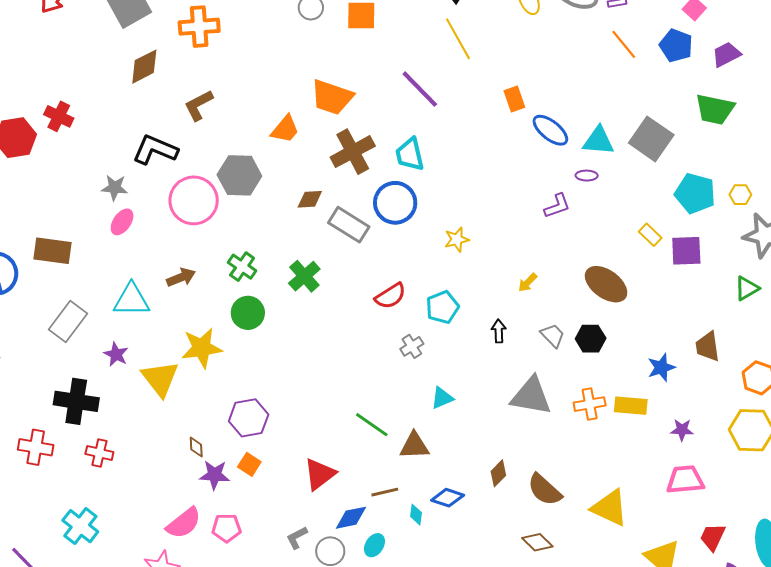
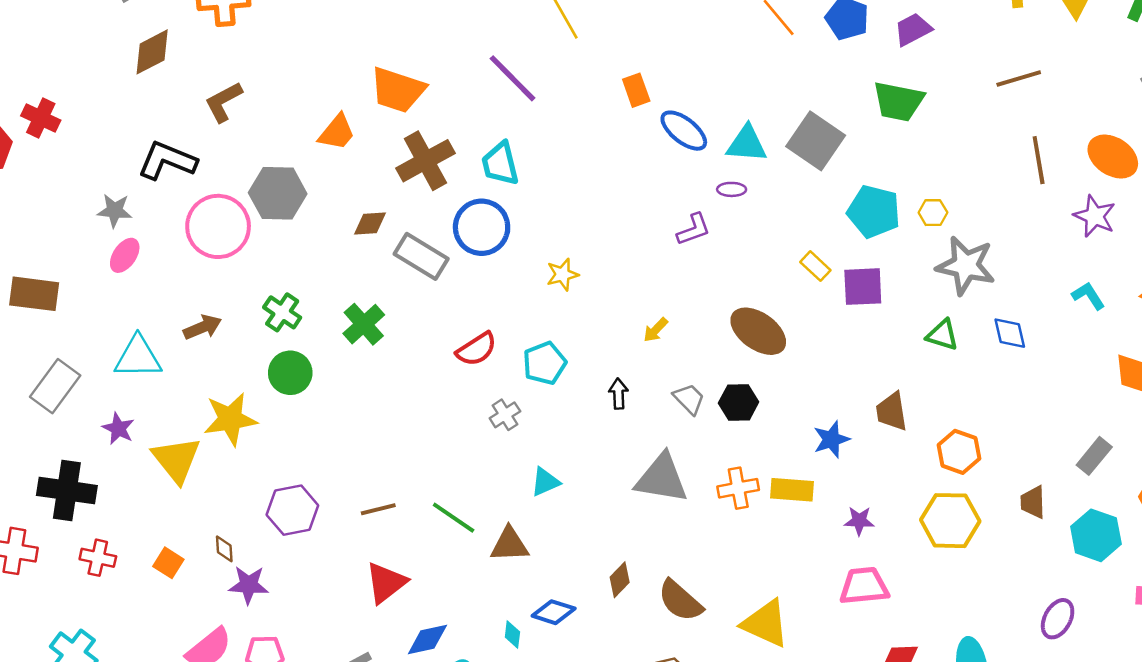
green triangle: (747, 288) -> (942, 335), turned 48
orange square: (249, 464) -> (168, 563), moved
brown line: (385, 492) -> (378, 509), moved

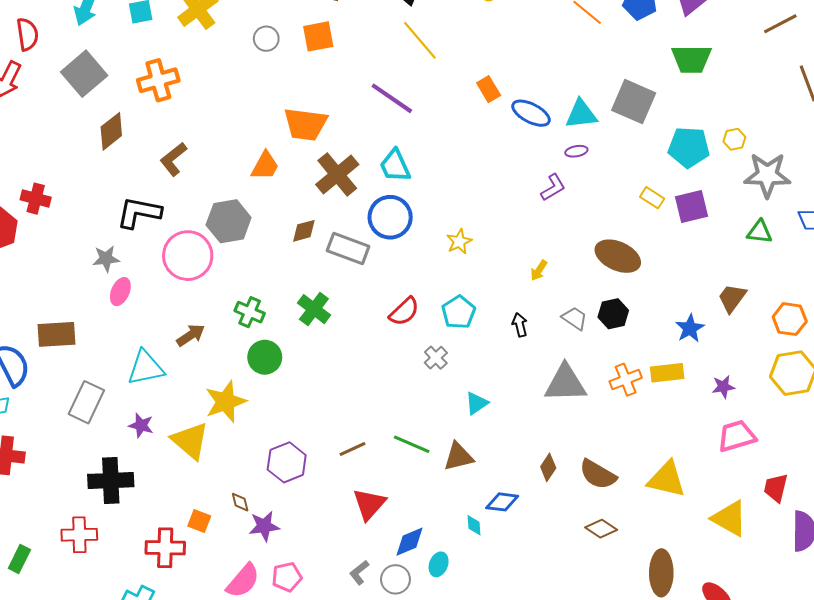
brown trapezoid: (892, 412) -> (732, 298), turned 56
red cross: (98, 558) -> (165, 548), moved, size x1.4

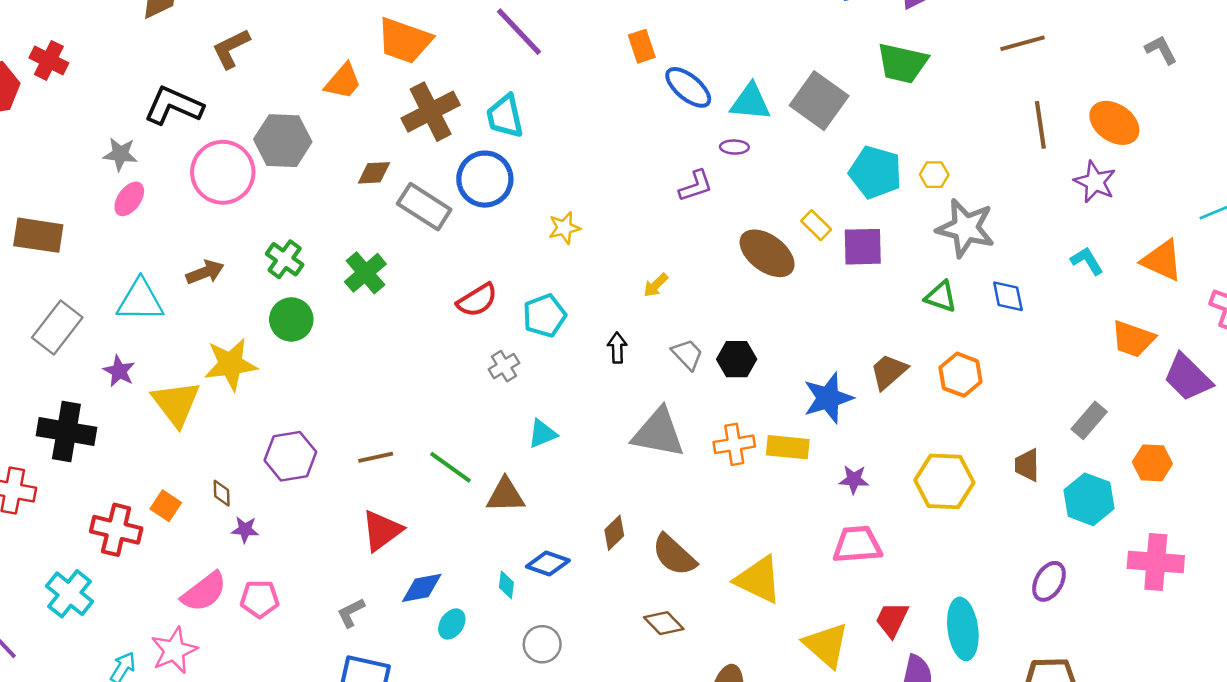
brown ellipse: (618, 256) -> (767, 253), moved
orange hexagon: (790, 319) -> (961, 375), moved
blue star: (690, 328) -> (828, 398), size x1.4
purple star: (264, 526) -> (245, 530), size x0.7
gray circle: (395, 579) -> (542, 644), moved

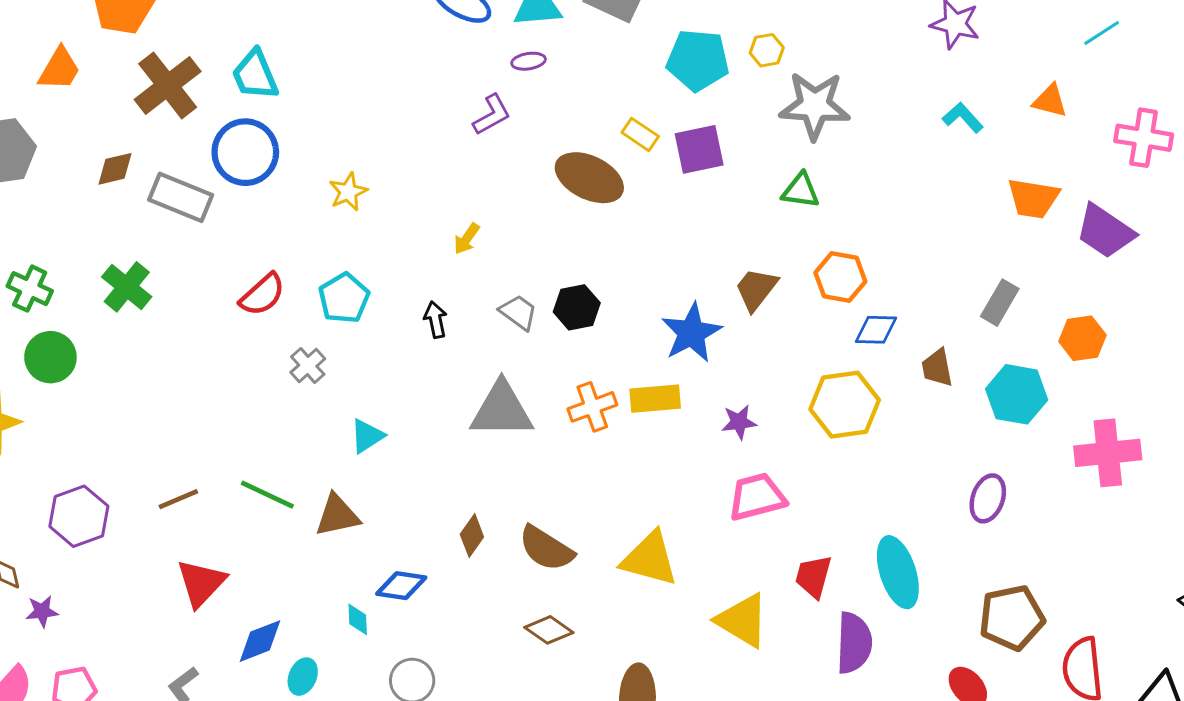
orange triangle: (1162, 260) -> (1050, 101), size x0.7
blue diamond: (1008, 296) -> (876, 330), moved, turned -66

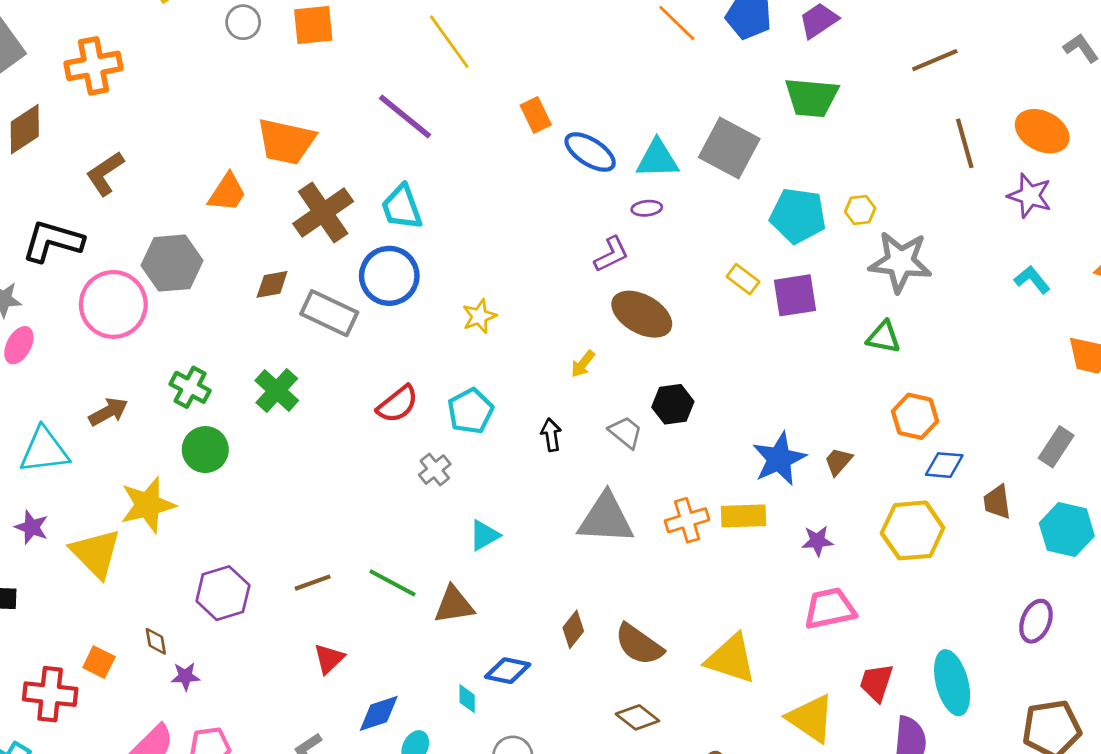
brown ellipse: (589, 178) -> (642, 314), moved
brown trapezoid: (756, 289) -> (838, 461), moved, size x0.7
black hexagon: (577, 307) -> (673, 404), moved
red triangle: (201, 583) -> (329, 659), size x0.7

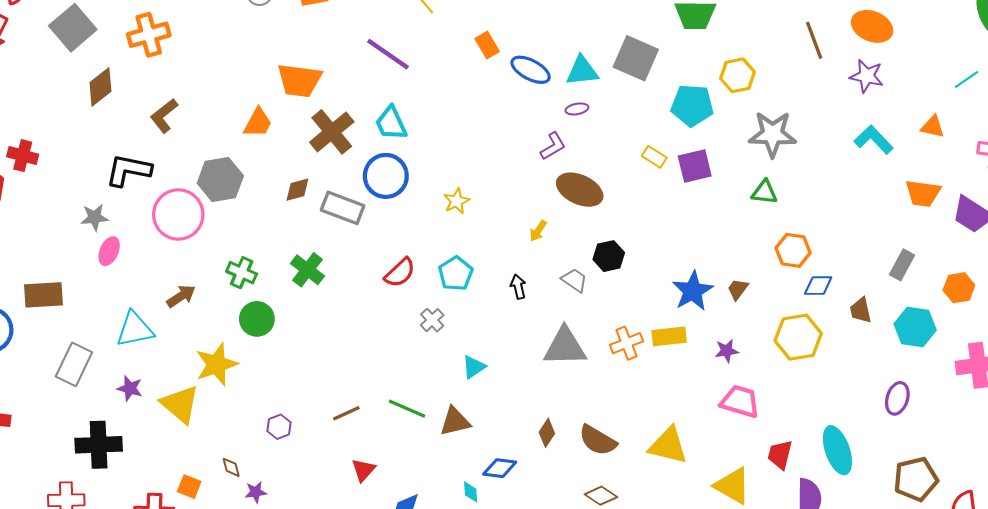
yellow hexagon: (860, 210) -> (738, 75), moved, size x1.5
cyan L-shape: (1032, 280) -> (874, 140), size x1.4
purple hexagon: (223, 593) -> (279, 427), size x0.6
pink trapezoid: (830, 609) -> (740, 401), turned 33

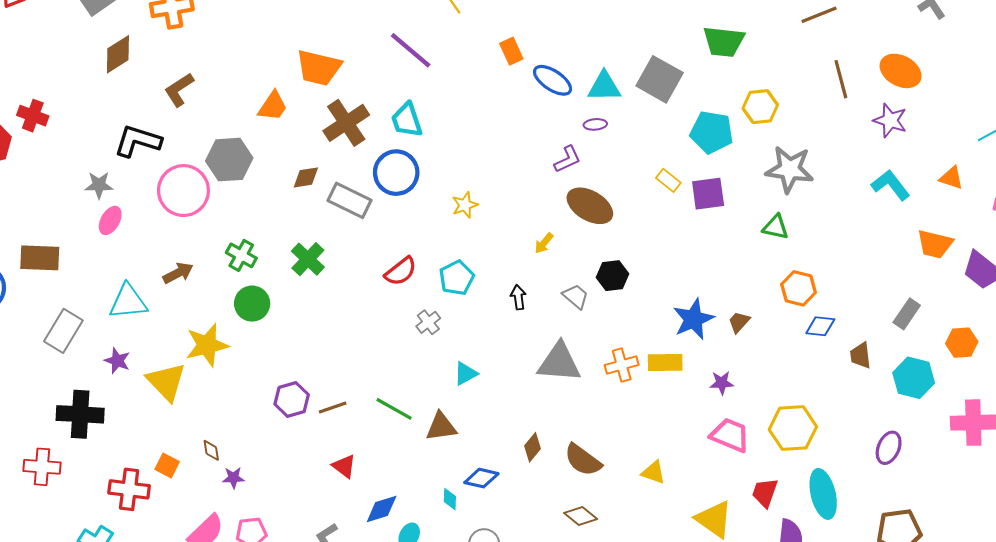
yellow hexagon: (798, 337) -> (793, 428), moved
purple hexagon: (279, 427) -> (292, 399), moved, size x1.4
yellow triangle: (668, 446) -> (653, 472), size x0.6
red triangle: (363, 470) -> (344, 466), turned -40

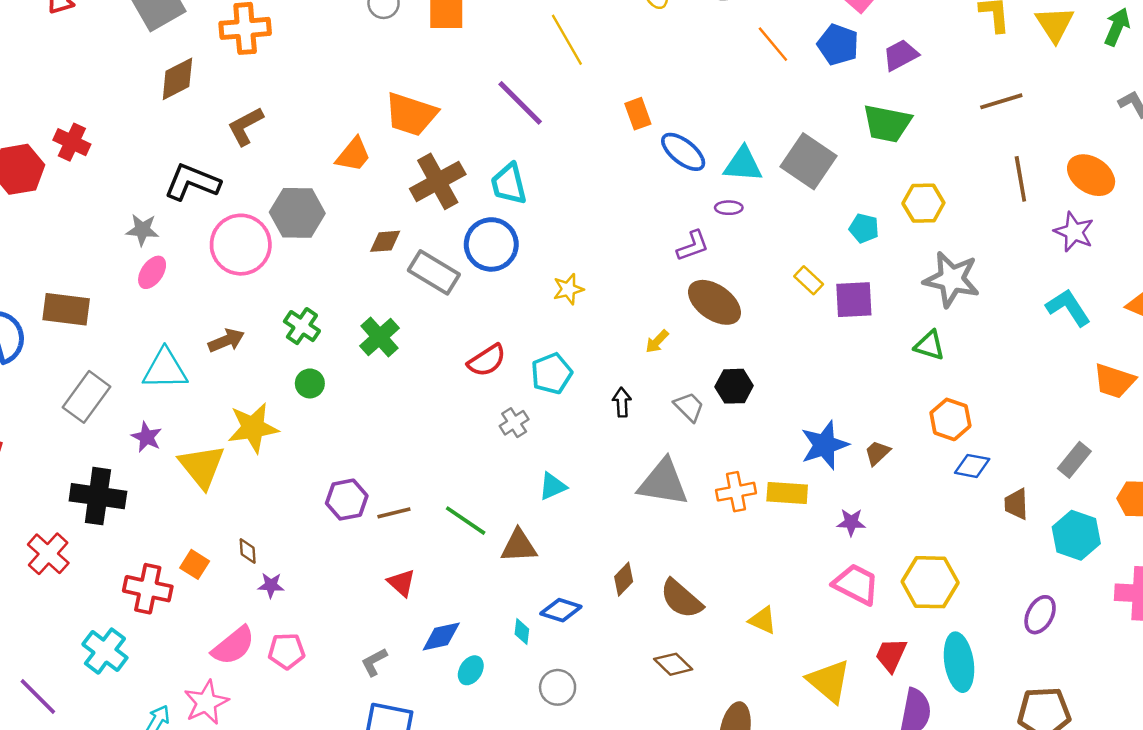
cyan pentagon: (712, 132) -> (864, 228), size x0.6
green circle: (252, 304) -> (310, 383), size x0.7
red cross: (42, 467) -> (48, 554), turned 33

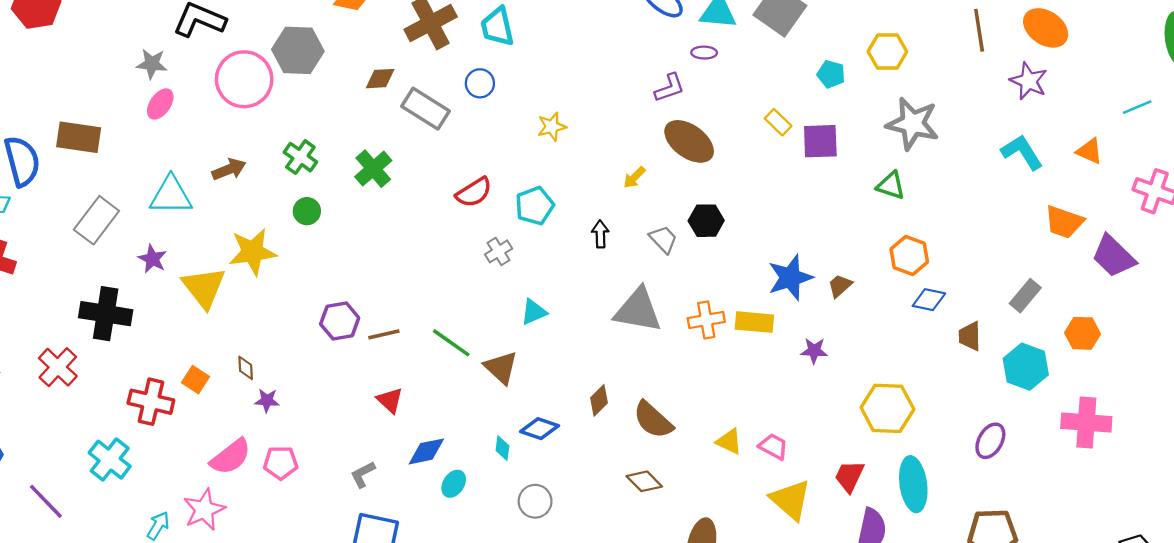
blue circle: (491, 244) -> (480, 83), size x0.6
brown triangle: (519, 546) -> (501, 368), turned 45
pink trapezoid: (856, 584) -> (773, 447), moved, size x0.7

